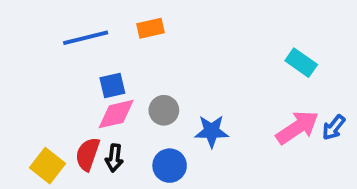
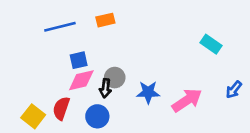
pink arrow: (297, 127) -> (187, 100), moved
black arrow: (114, 158) -> (105, 88), moved
blue circle: (170, 166) -> (97, 116), moved

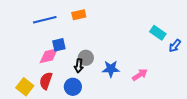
pink diamond: (81, 80) -> (49, 56), moved
blue arrow: (234, 90) -> (175, 46), moved
pink arrow: (187, 100) -> (140, 75), size x0.7

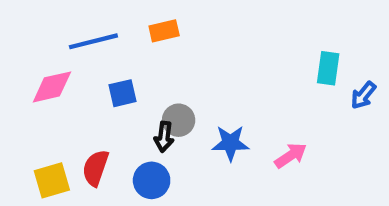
cyan rectangle: (158, 33) -> (328, 68), turned 63
pink diamond: (49, 56) -> (52, 87), moved
yellow square: (25, 87) -> (52, 180), turned 36

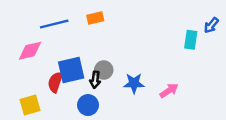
blue square: (122, 93) -> (71, 70), moved, size x1.6
blue arrow: (363, 95) -> (211, 25), moved
red semicircle: (96, 168) -> (55, 82), moved

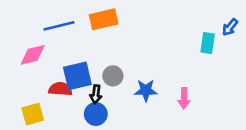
orange rectangle: (95, 18) -> (104, 19), size x1.5
black arrow: (95, 80) -> (96, 94), moved
red semicircle: (55, 82) -> (60, 89), turned 75
pink arrow: (169, 91) -> (184, 98), turned 126

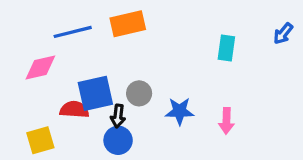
cyan rectangle: (208, 43) -> (226, 48), moved

